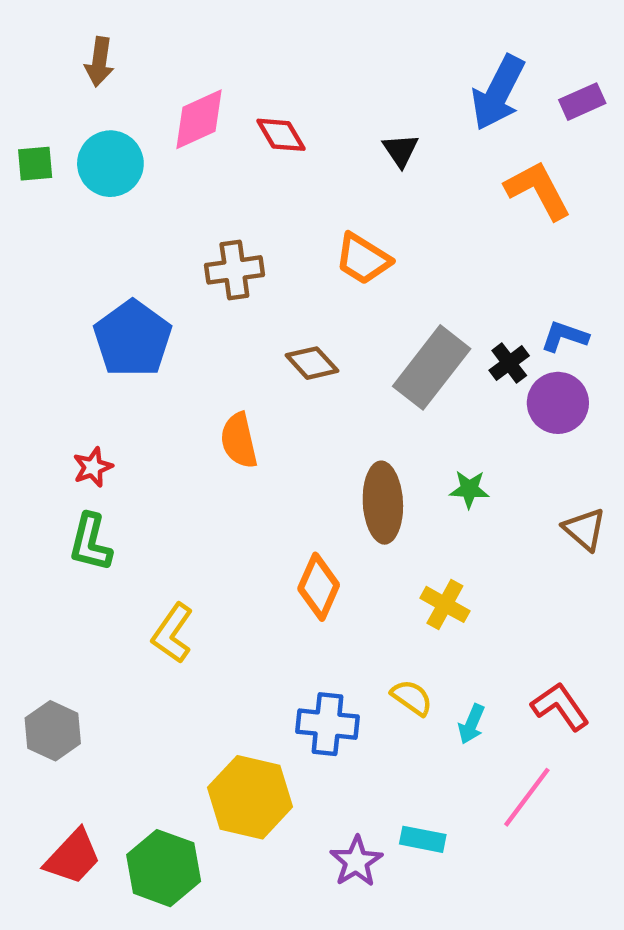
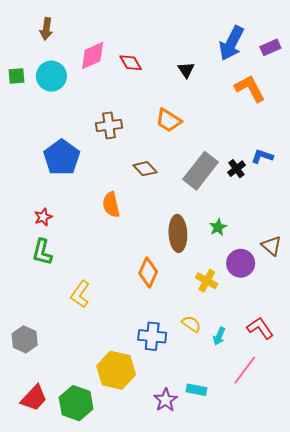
purple circle: (558, 403) -> (241, 263), moved
green star: (469, 489) -> (218, 227), turned -30

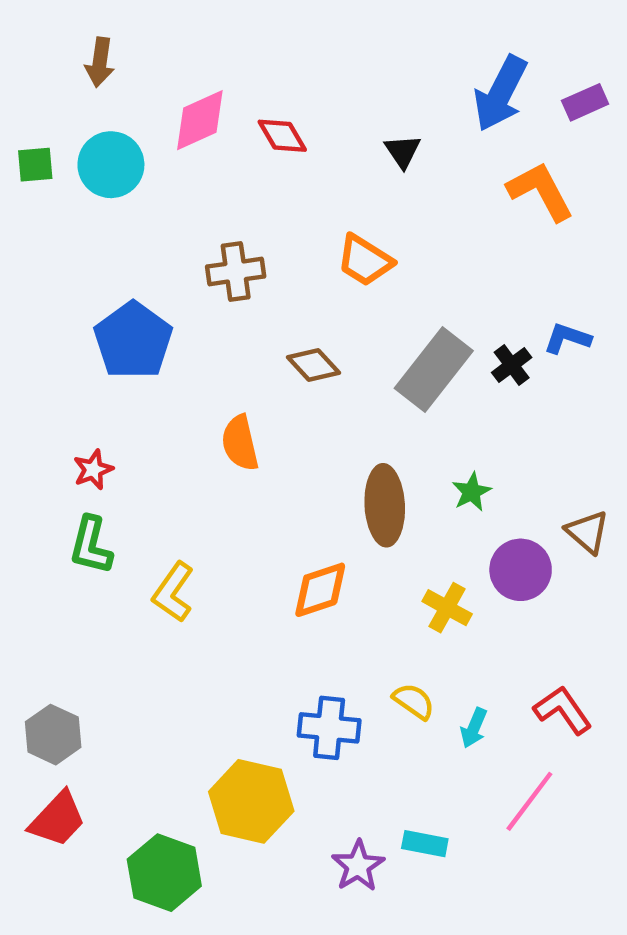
orange diamond: (148, 273) -> (320, 590), turned 48
yellow L-shape: (80, 294) -> (173, 592), moved
red trapezoid: (34, 398) -> (57, 819), moved

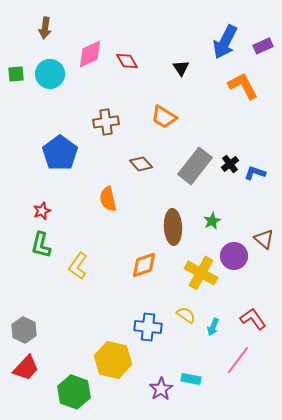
blue L-shape: (567, 338) -> (255, 173), moved
yellow cross: (447, 608) -> (201, 273), size x1.5

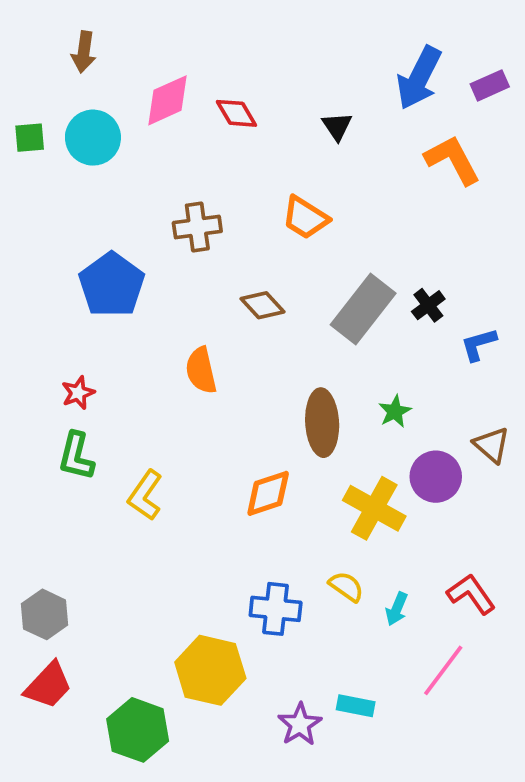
blue L-shape: (255, 173) -> (479, 344), moved, turned -35

